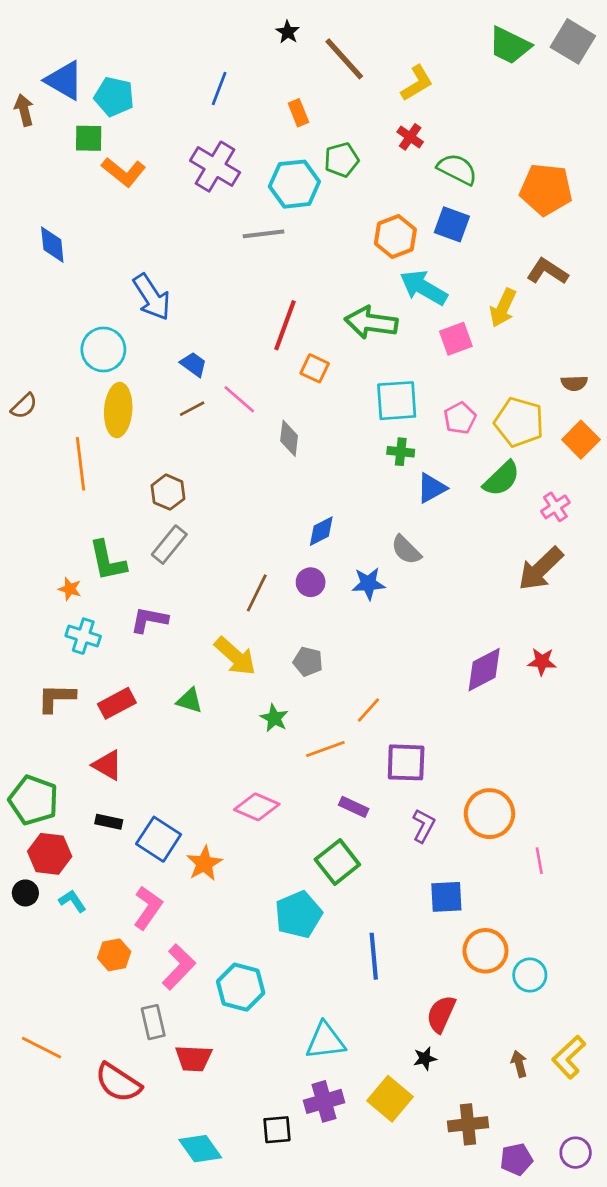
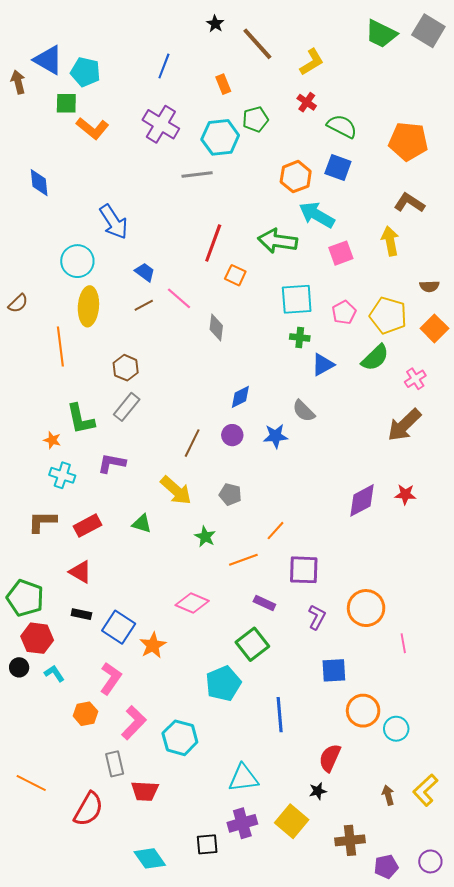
yellow arrow: (503, 308) -> (390, 241), moved, turned 144
red semicircle: (118, 1083) -> (88, 809), turned -93

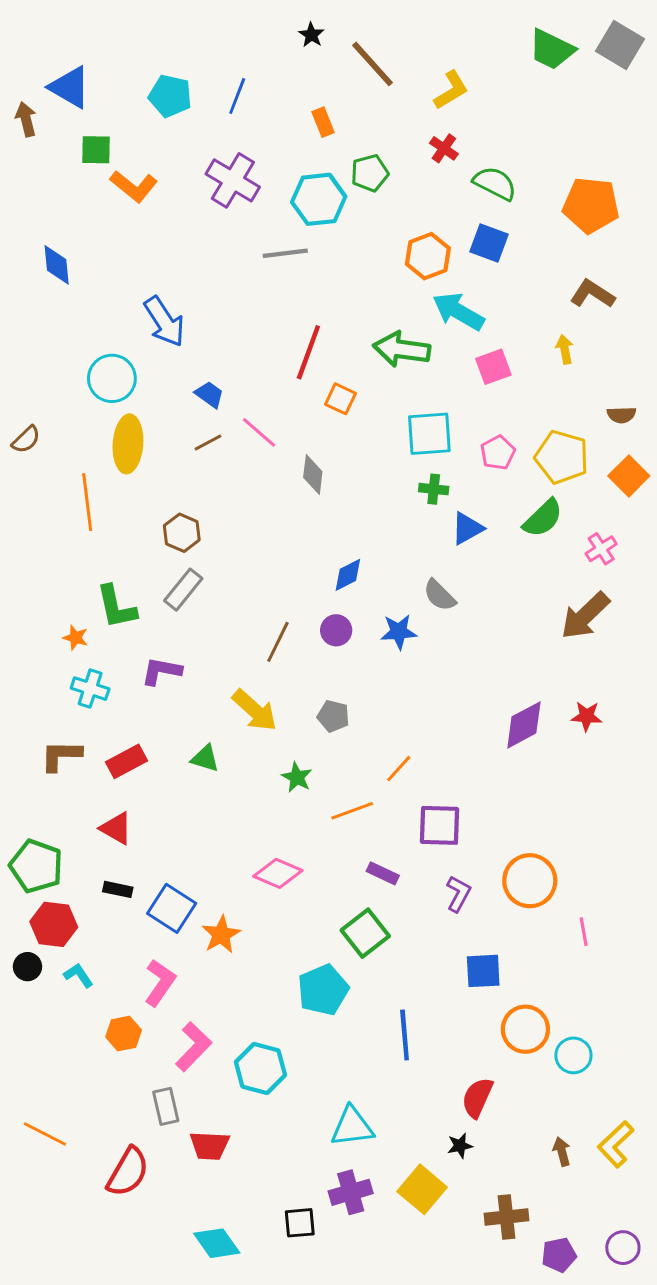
cyan pentagon: (85, 72) -> (170, 96), moved
yellow arrow: (390, 241) -> (565, 349), size x0.7

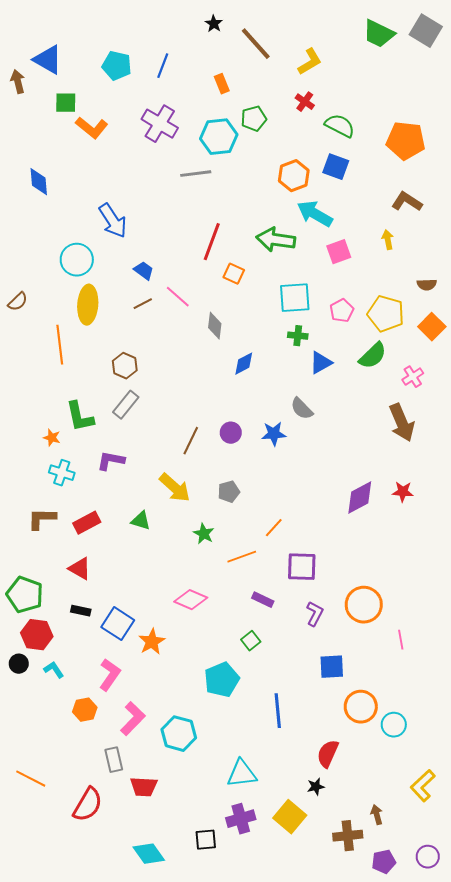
blue diamond: (348, 575) -> (244, 364), moved
brown arrow: (585, 616) -> (402, 423), turned -69
gray pentagon: (333, 716) -> (229, 492), turned -30
green square: (365, 933) -> (251, 641), size x0.6
brown arrow: (562, 1151) -> (377, 815), moved

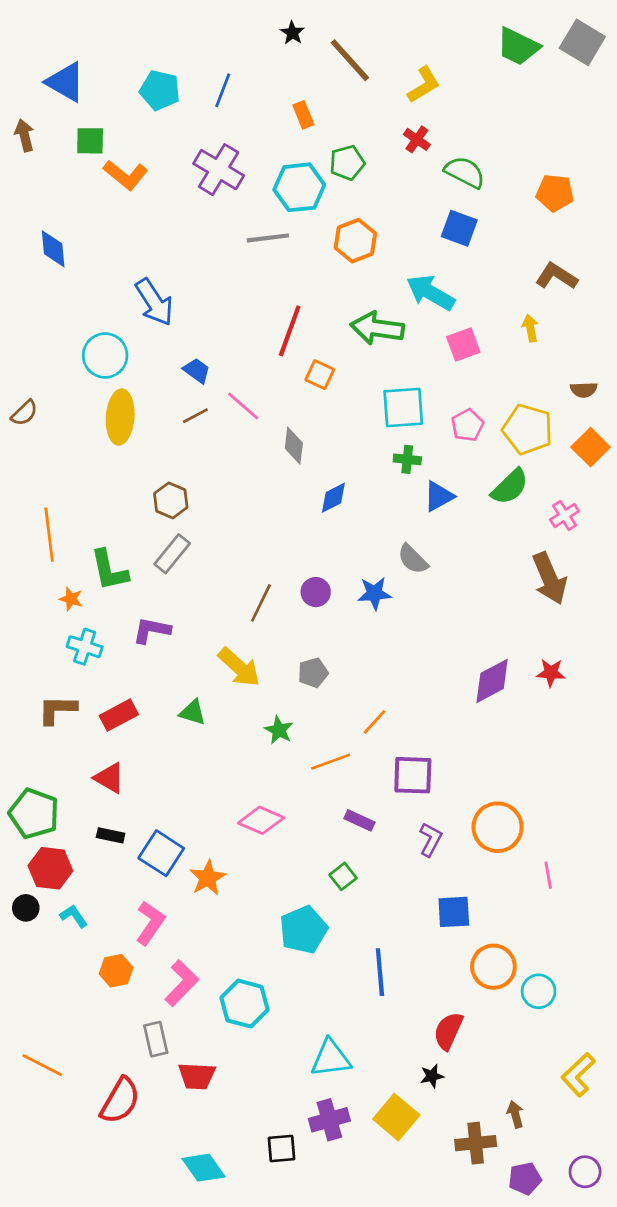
brown arrow: (18, 82) -> (24, 135), moved
orange pentagon: (406, 141) -> (555, 193), size x0.7
orange hexagon: (294, 176) -> (355, 241), moved
orange line: (60, 345) -> (49, 535), moved

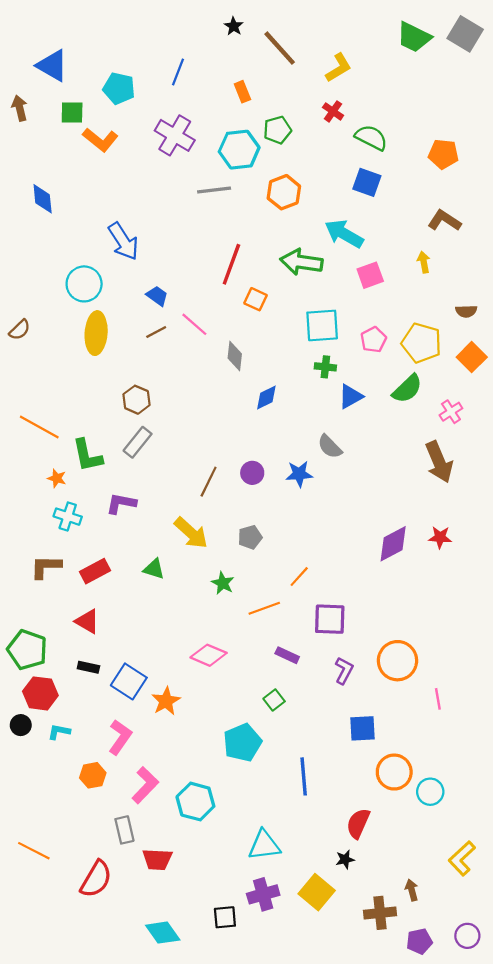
cyan pentagon: (160, 90) -> (119, 88), moved
orange line: (49, 535) -> (39, 427), turned -54
cyan L-shape: (74, 916) -> (59, 732), turned -45

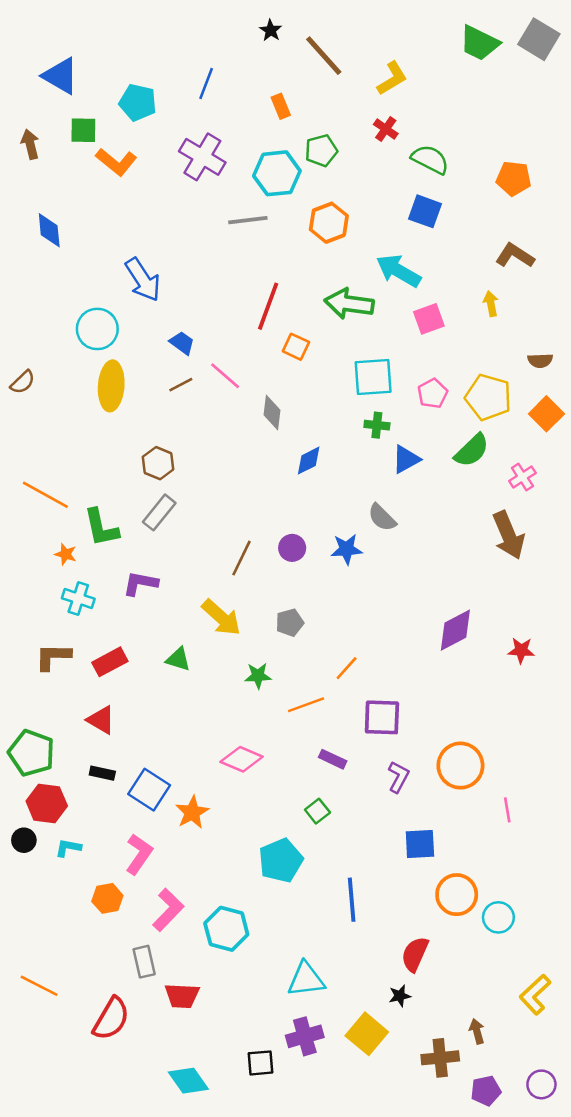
brown arrow: (20, 108) -> (30, 144), moved
red star: (440, 537) -> (521, 650), moved
green star: (223, 583) -> (258, 676), turned -30

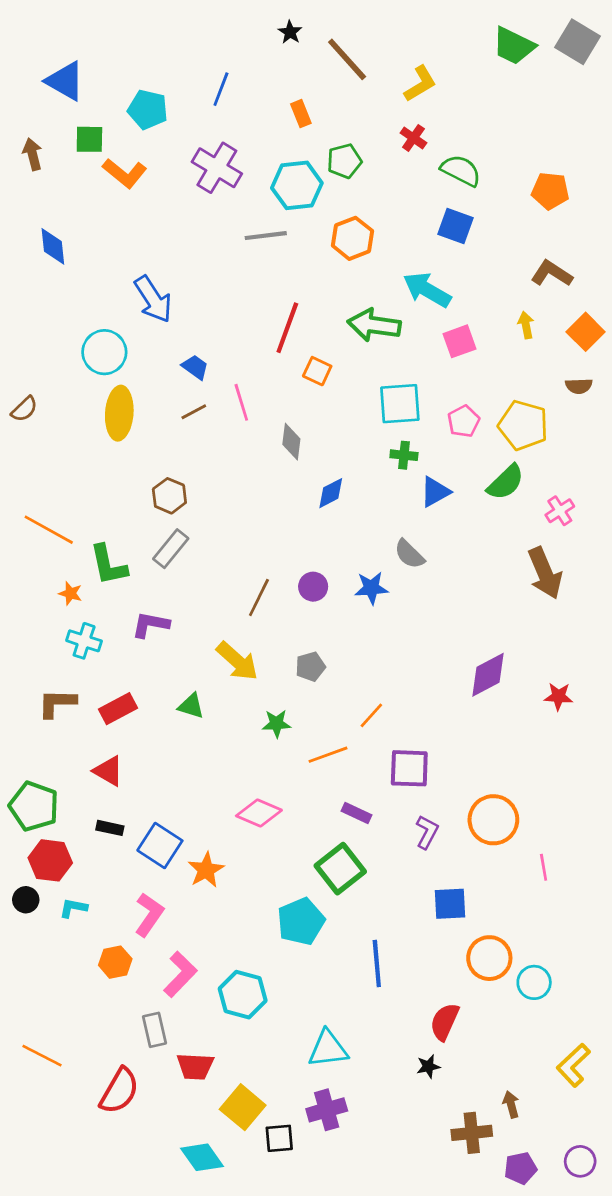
pink line: (225, 376) -> (241, 402), turned 32
orange square: (546, 414) -> (586, 332), moved
green square: (317, 811) -> (340, 869), size x1.8
yellow square: (367, 1034) -> (243, 1107), moved

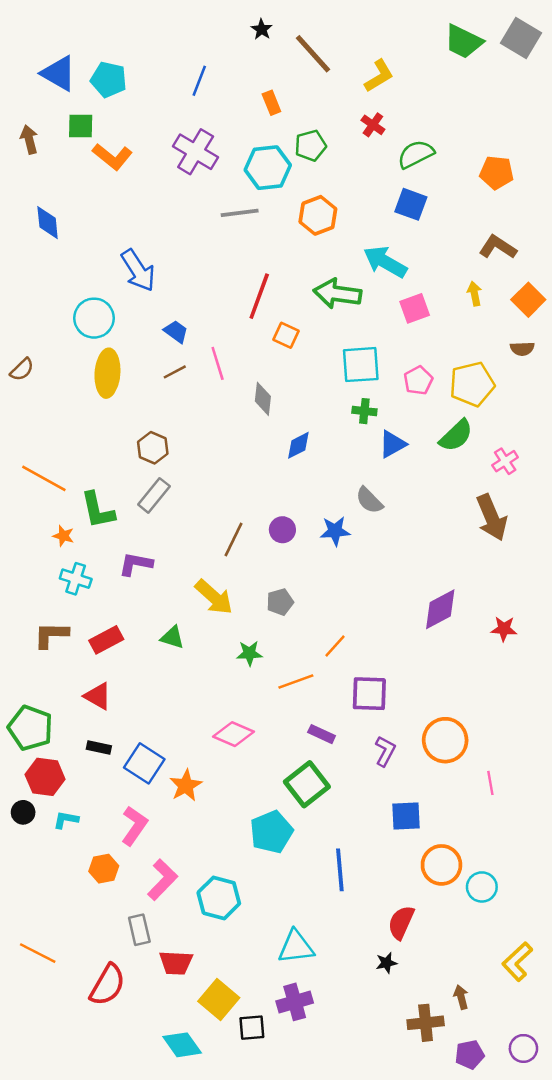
cyan pentagon: (148, 109) -> (109, 80), moved
green semicircle: (461, 170) -> (416, 154), turned -54
yellow pentagon: (523, 425) -> (472, 384), turned -30

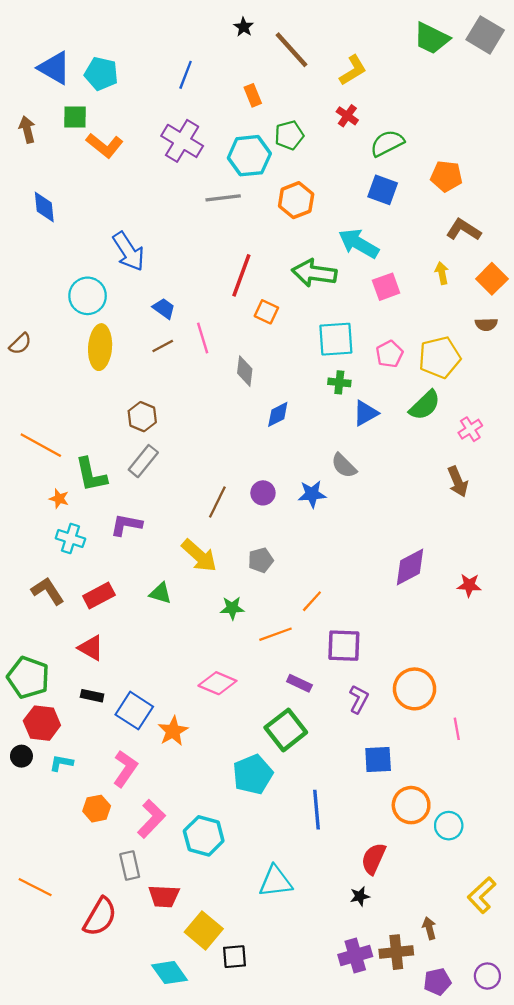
orange pentagon: (497, 173) -> (446, 176), moved
brown arrow: (492, 518) -> (458, 482), size x0.7
brown L-shape: (51, 635) -> (48, 591), turned 56
purple cross: (295, 1002) -> (355, 955), moved

